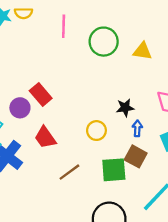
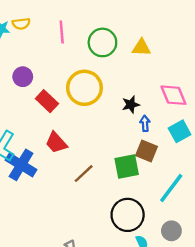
purple circle: (20, 108) -> (23, 77), moved
yellow circle: (96, 131) -> (84, 88), moved, size x1.8

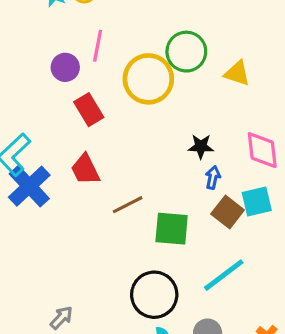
pink line: (62, 32) -> (98, 46), moved
yellow circle: (84, 88) -> (148, 79), moved
brown square: (146, 151) -> (228, 212), moved
brown line: (84, 174) -> (128, 205), moved

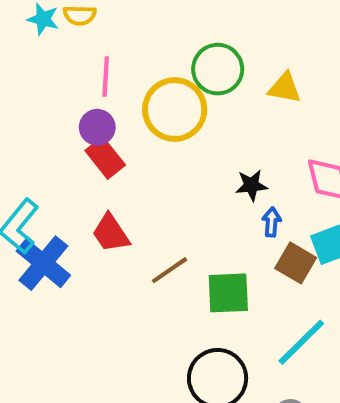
purple circle: (65, 67) -> (97, 127), moved

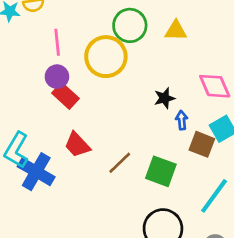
green square: (228, 293) -> (161, 171), turned 32

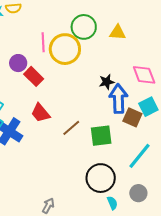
pink line: (57, 42) -> (43, 42), moved
purple circle: (57, 77) -> (18, 63), moved
blue arrow: (182, 120) -> (118, 99), size x2.0
green square: (161, 171) -> (101, 136), turned -30

